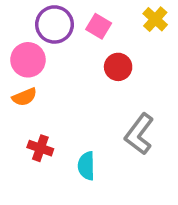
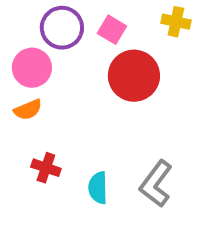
yellow cross: (155, 19) -> (176, 22), turned -30
red circle: (118, 67) -> (134, 76), size x1.6
gray L-shape: (139, 134) -> (156, 184), moved

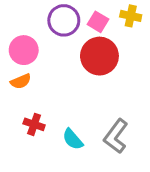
purple circle: (62, 28) -> (64, 20), moved
pink square: (112, 30) -> (98, 22), moved
cyan semicircle: (98, 188) -> (73, 139), turned -40

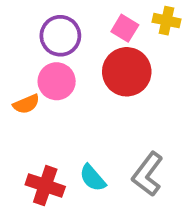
purple circle: (64, 20) -> (60, 36), moved
pink circle: (24, 50) -> (57, 81), moved
red cross: (34, 124) -> (45, 186), moved, size x1.4

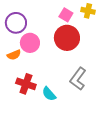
purple circle: (60, 36) -> (16, 23), moved
gray L-shape: (148, 174) -> (78, 79), moved
red cross: (45, 186) -> (26, 84), moved

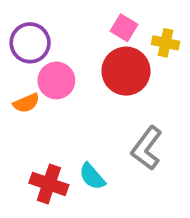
yellow cross: (88, 11) -> (165, 43), moved
red cross: (26, 84) -> (49, 184), moved

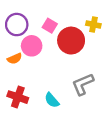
pink square: (124, 28) -> (50, 26), moved
gray L-shape: (147, 148) -> (83, 84), turned 30
red cross: (49, 184) -> (18, 97), moved

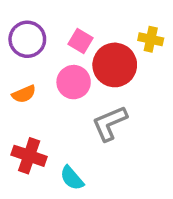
pink circle: (32, 46) -> (74, 82), moved
gray L-shape: (83, 84) -> (110, 123), moved
cyan semicircle: (52, 100) -> (72, 178), moved

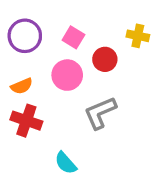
red circle: (115, 65) -> (105, 59), size x0.6
red cross: (29, 156) -> (26, 121), moved

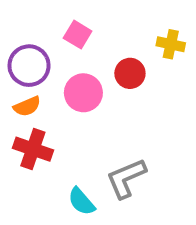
purple circle: (25, 36) -> (29, 66), moved
pink square: (73, 37) -> (78, 35), moved
gray L-shape: (100, 113) -> (126, 178), moved

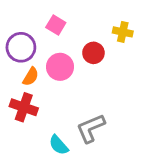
orange semicircle: (27, 106) -> (31, 77), moved, turned -36

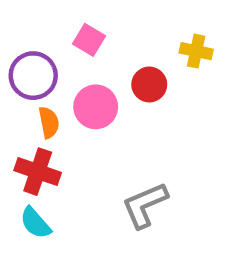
orange semicircle: (31, 77) -> (49, 122), turned -42
cyan semicircle: (59, 145) -> (35, 223), moved

